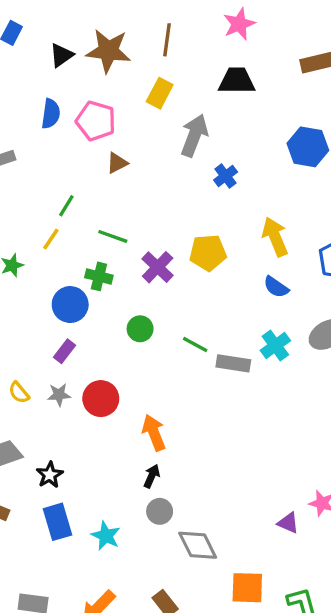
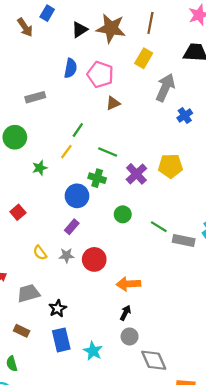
orange arrow: (154, 433) -> (128, 284), turned -75

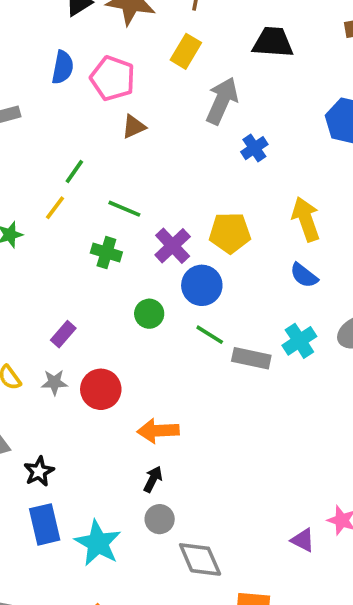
blue circle: (77, 196) -> (202, 285), moved
cyan star: (93, 351) -> (98, 543), size x1.4

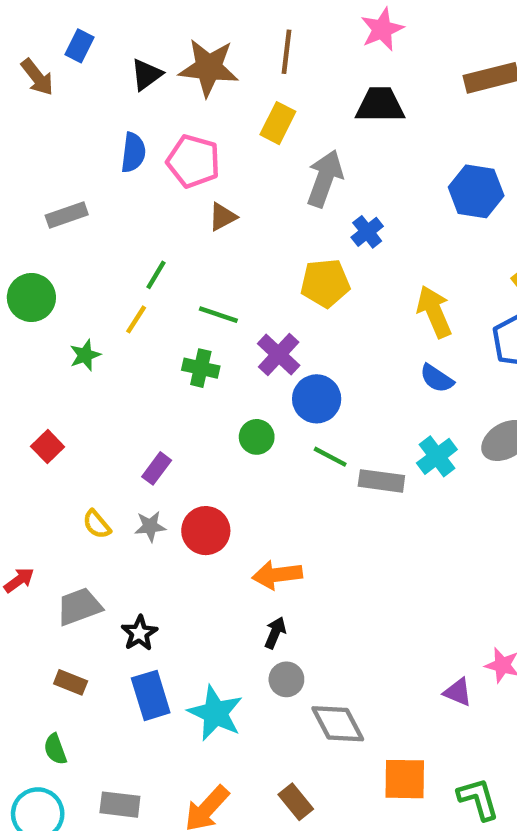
yellow pentagon: (230, 233) -> (325, 283), moved

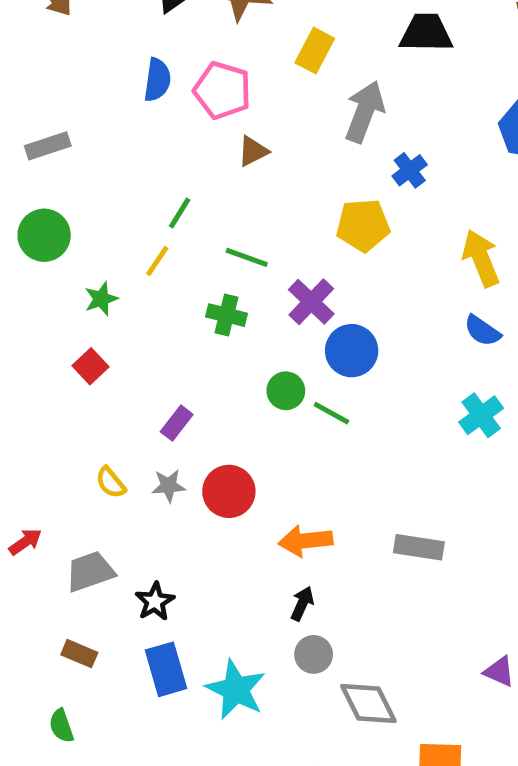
gray rectangle: (67, 215) -> (48, 146), moved
red square: (48, 447) -> (91, 366), moved
green line: (330, 457) -> (331, 413), moved
gray rectangle: (381, 481) -> (419, 547), moved

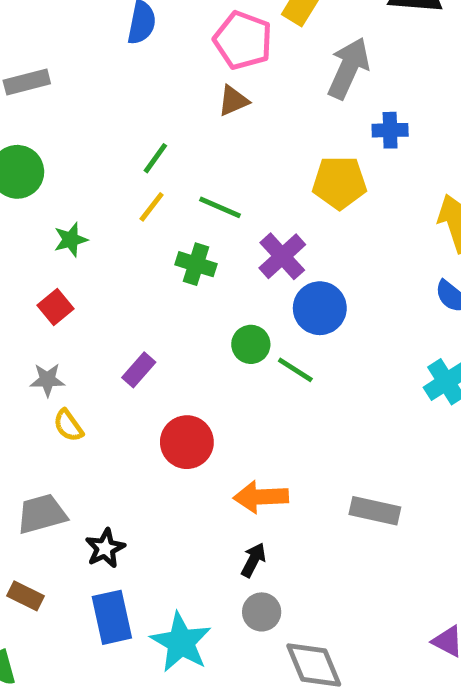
pink pentagon: (222, 90) -> (243, 40), moved
blue cross: (410, 170) -> (390, 130), turned 32
yellow line: (157, 261) -> (152, 207), moved
gray star: (169, 486) -> (47, 380), moved

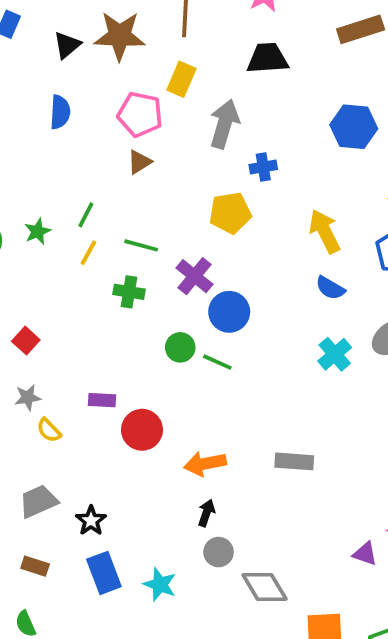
green star: (71, 240) -> (38, 231), moved
purple rectangle: (139, 370) -> (102, 400), moved, turned 60
cyan star: (181, 642) -> (160, 584), size x0.7

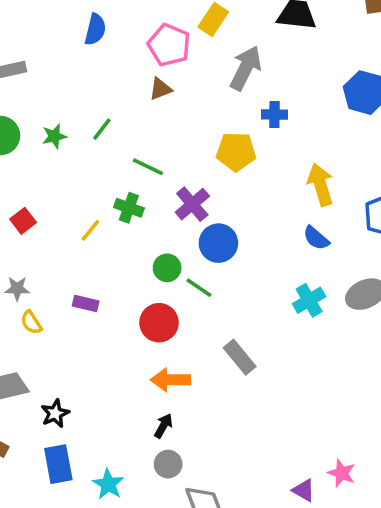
yellow line: (88, 253) -> (90, 230), moved
red square: (26, 341) -> (23, 221), moved
red circle: (142, 430) -> (159, 323), moved
gray rectangle: (294, 461) -> (240, 357), moved, turned 36

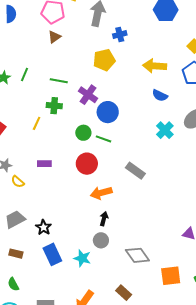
green line: (102, 129) -> (25, 75), moved
yellow arrow: (320, 185) -> (155, 66), turned -55
gray circle: (168, 464) -> (101, 240), moved

